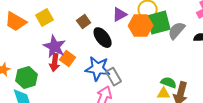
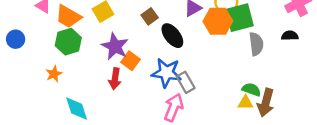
gray semicircle: (177, 31) -> (256, 44), moved, turned 132
red arrow: (55, 63) -> (115, 79), moved
green hexagon: (27, 78) -> (68, 42), moved

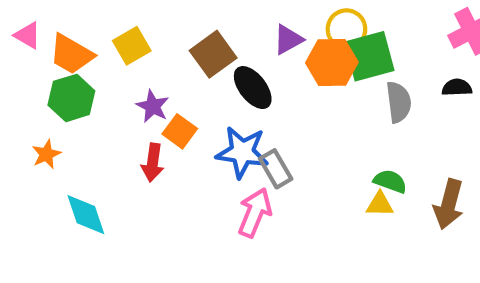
brown square: (150, 16) -> (213, 54), size x1.5
purple star: (115, 46) -> (153, 106), size x0.7
brown arrow: (266, 103) -> (449, 204), moved

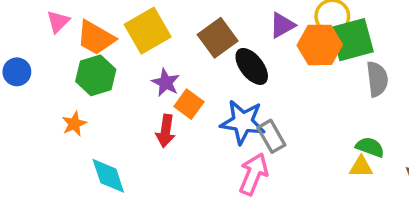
pink triangle: (28, 35) -> (58, 22), turned 45
yellow square: (132, 46) -> (148, 31), size x1.4

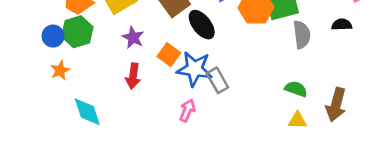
blue circle: (17, 72) -> (53, 36), moved
orange square: (189, 104) -> (169, 55), moved
yellow triangle: (361, 167) -> (297, 120), moved
pink arrow: (253, 174) -> (187, 110), moved, size x0.7

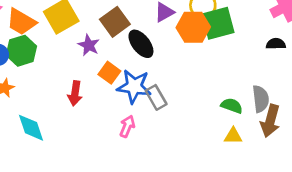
gray semicircle: (302, 35) -> (261, 99), moved
purple star: (133, 37) -> (89, 45), moved

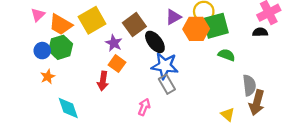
black semicircle: (276, 44) -> (260, 32), moved
orange square: (109, 73) -> (117, 64), moved
blue star: (134, 86) -> (165, 66), moved
green semicircle: (232, 106) -> (227, 55), moved
yellow triangle: (233, 136) -> (228, 115), turned 40

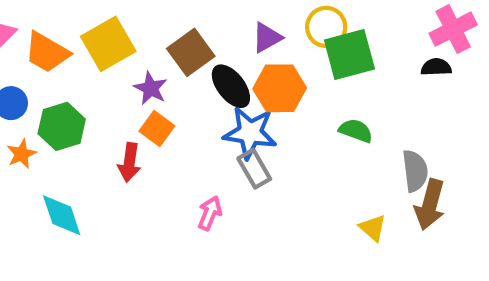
orange hexagon: (196, 29) -> (280, 88), moved
green hexagon: (61, 47) -> (62, 126), moved
green semicircle: (227, 55) -> (356, 131), moved

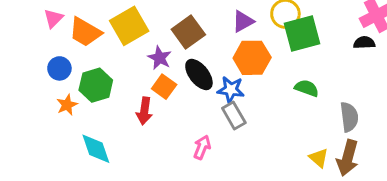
black ellipse: (231, 86) -> (199, 74), moved
blue star: (250, 133) -> (231, 90), size x0.7
brown arrow: (430, 205) -> (348, 158), moved

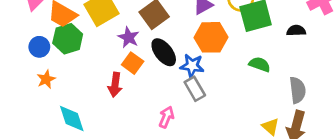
black semicircle: (364, 43) -> (296, 31), moved
green hexagon: (96, 85) -> (68, 39), moved

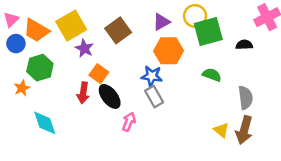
purple star: (129, 37) -> (84, 48), moved
green hexagon: (68, 39) -> (40, 68), moved
blue circle: (39, 47) -> (16, 44), moved
black ellipse: (164, 52) -> (110, 96), moved

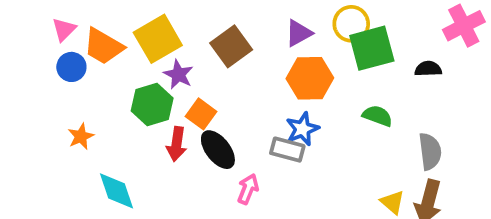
green hexagon: (40, 68) -> (152, 105), moved
blue star: (152, 76) -> (302, 129), moved, turned -30
gray rectangle: (154, 96) -> (287, 150), turned -45

